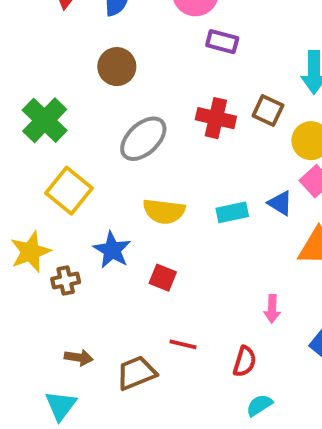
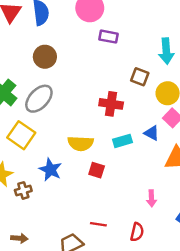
red cross: (216, 118) -> (111, 104), moved
gray ellipse: (143, 139) -> (39, 99), moved
red square: (163, 278) -> (97, 170), moved
brown arrow: (79, 357) -> (19, 238), moved

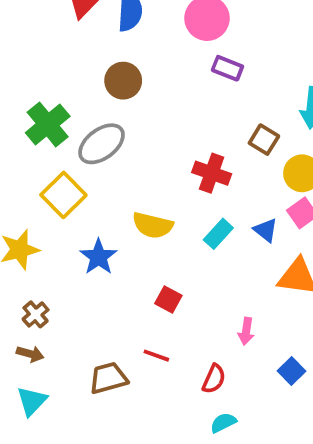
cyan rectangle: (122, 141) -> (218, 234), turned -42
red square: (97, 170) -> (168, 300), moved
brown cross: (23, 190) -> (36, 314), moved, turned -35

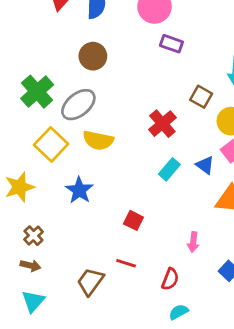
red cross: (212, 173) -> (162, 124), turned 32
yellow semicircle: (153, 225) -> (98, 140), moved
brown trapezoid: (108, 378) -> (90, 282), turned -36

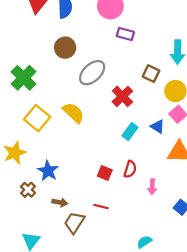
gray ellipse: (78, 105) -> (92, 73), moved
yellow semicircle: (98, 140) -> (73, 113), turned -145
blue star: (79, 190) -> (48, 171), moved
brown arrow: (30, 266) -> (60, 202), moved
red semicircle: (170, 279) -> (130, 169), moved

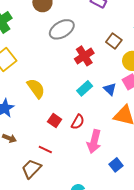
yellow semicircle: (73, 113) -> (36, 88), moved
pink arrow: (152, 187) -> (94, 141), size x1.6
brown trapezoid: (74, 223) -> (31, 169), moved

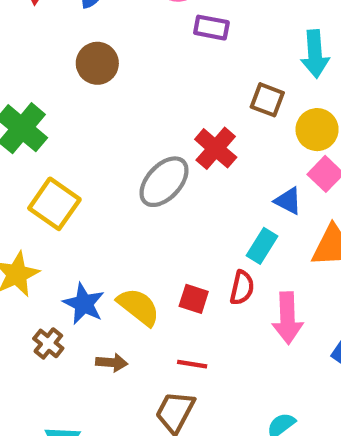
gray ellipse: (62, 29) -> (164, 182), moved
yellow semicircle: (36, 88) -> (138, 307), moved
cyan rectangle: (85, 88) -> (262, 246), moved

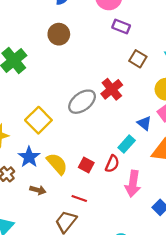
brown square: (267, 100) -> (138, 59), moved
yellow square: (54, 204) -> (38, 120), moved

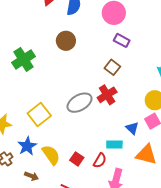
brown square: (138, 59) -> (112, 67), moved
cyan rectangle: (127, 144) -> (114, 145), turned 42

